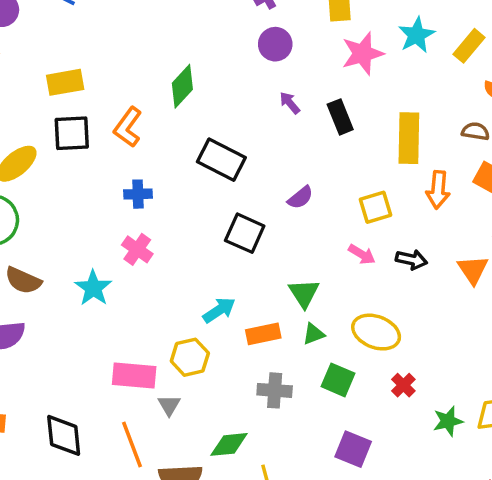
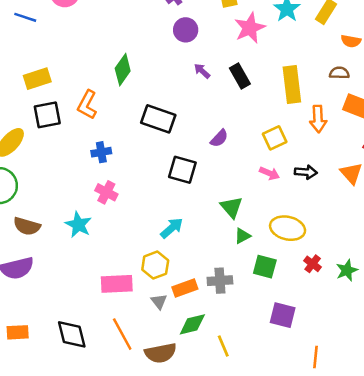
orange rectangle: (263, 334) -> (185, 288), moved
gray triangle: (169, 405) -> (159, 301), moved
green star: (448, 421) -> (347, 270), moved

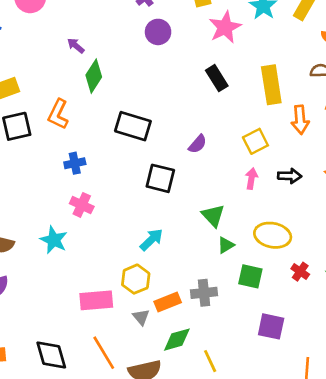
purple arrow: (202, 71) -> (76, 46), moved
pink arrow: (269, 173) -> (251, 179), turned -102

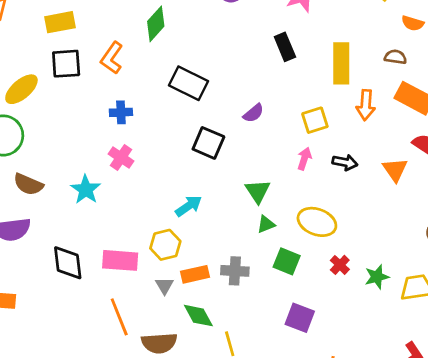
green diamond: (177, 340) -> (198, 316), turned 68
black diamond: (51, 355) -> (68, 263), moved

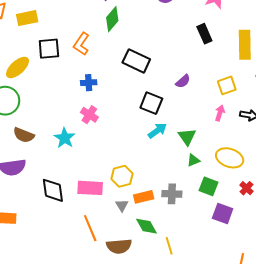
yellow rectangle: (60, 22) -> (27, 18), moved
cyan arrow: (189, 206) -> (157, 131), moved
purple square: (300, 318) -> (223, 214), moved

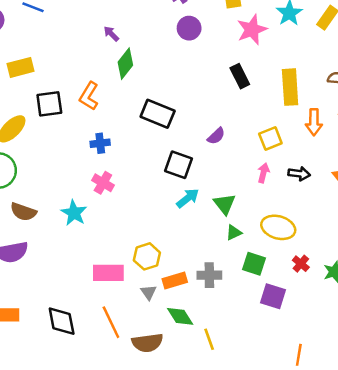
black diamond: (53, 190) -> (62, 321), moved

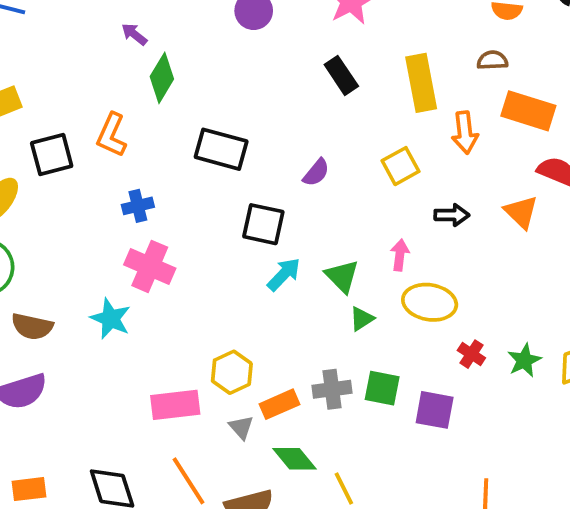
pink arrow: (263, 173) -> (400, 255), moved
pink cross: (103, 183) -> (150, 266), size x1.4
green square: (254, 264) -> (382, 388), moved

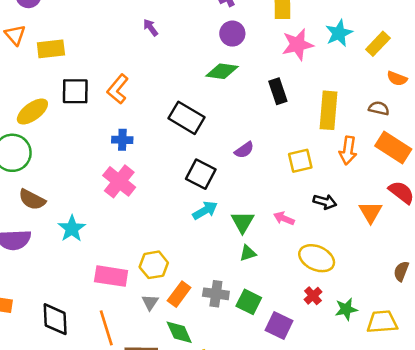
green diamond: (162, 78) -> (222, 71), moved, turned 52
pink arrow: (400, 255) -> (284, 218), turned -90
yellow ellipse: (430, 302) -> (317, 258), moved
cyan star: (111, 319) -> (72, 229), moved
orange rectangle: (279, 404) -> (179, 294), turned -45

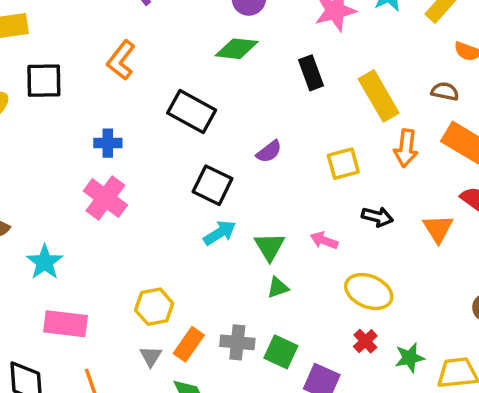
orange L-shape: (118, 89) -> (121, 60), moved
yellow rectangle: (329, 110) -> (379, 96), turned -33
pink rectangle: (111, 276) -> (65, 324), moved

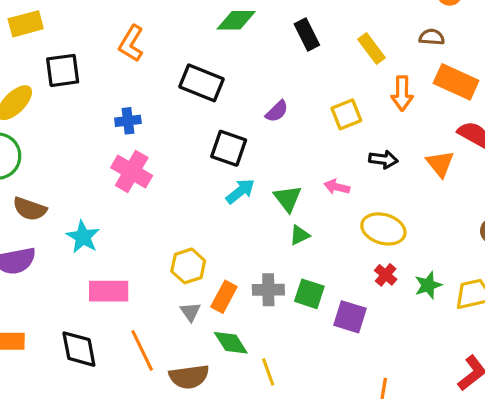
yellow rectangle: (379, 96) -> (371, 48), size x0.7

